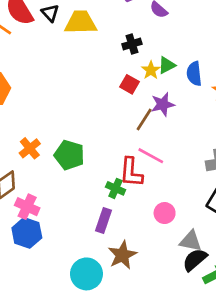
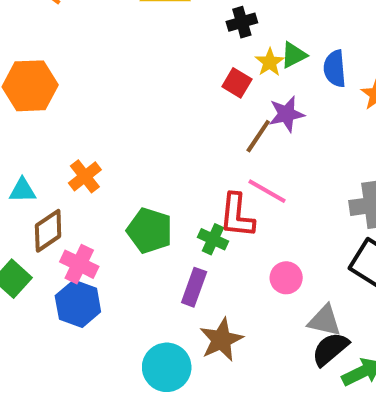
green pentagon: (69, 155) -> (150, 231), moved

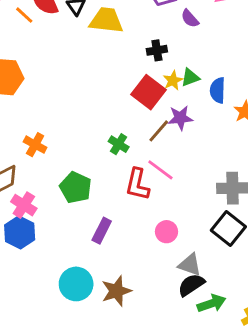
red square: (237, 83) -> (148, 92), size x1.6
orange cross: (85, 176) -> (35, 145), turned -30
green cross: (213, 239) -> (119, 144), moved
brown star: (221, 340) -> (116, 291), moved

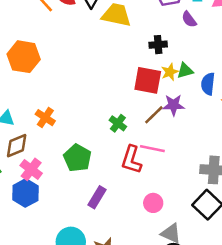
red square: (148, 92) -> (148, 80), turned -32
pink line: (160, 170) -> (152, 149), turned -30

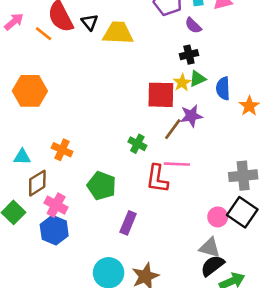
black cross: (158, 45) -> (189, 55), moved
pink circle: (153, 203) -> (218, 217), moved

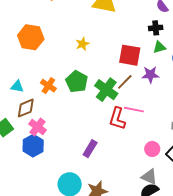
yellow star: (182, 83) -> (82, 44), moved
brown line: (173, 129) -> (125, 82), moved
green cross: (137, 144) -> (106, 90), size x1.6
green pentagon: (102, 186) -> (77, 82), moved
pink circle: (218, 217) -> (152, 149), moved

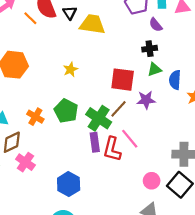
pink line: (134, 110) -> (130, 139), turned 42
blue hexagon: (33, 146) -> (69, 184), moved
purple rectangle: (90, 149) -> (95, 142), moved, turned -36

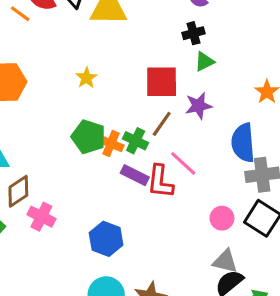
blue semicircle: (175, 80) -> (243, 143), moved, size x1.4
orange cross: (35, 117) -> (111, 144), moved
green cross: (99, 118) -> (136, 141), size x0.7
purple rectangle: (95, 142) -> (135, 175), turned -48

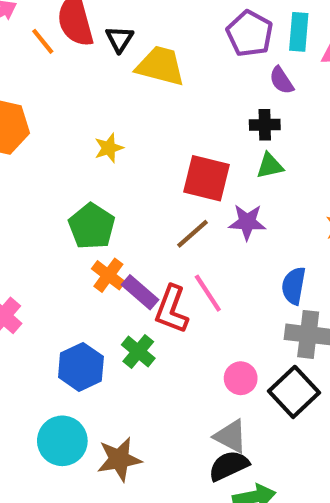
green cross: (136, 141) -> (138, 351), moved
blue semicircle: (243, 143) -> (294, 286), size x0.7
orange cross: (111, 144) -> (108, 275), moved

